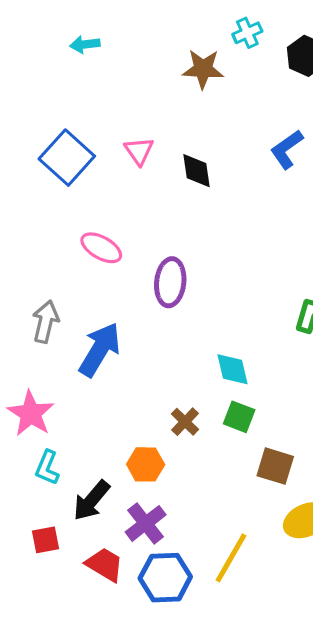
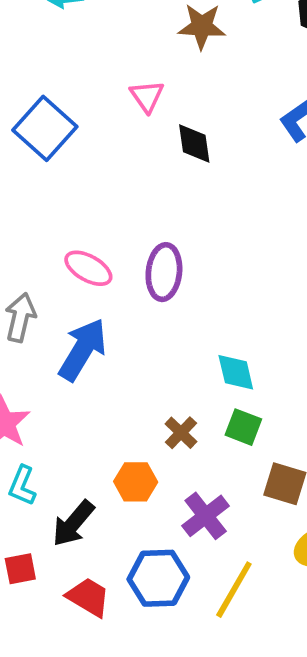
pink triangle: (139, 151) -> (147, 96), moved
pink ellipse: (101, 248) -> (88, 268), moved
purple cross: (146, 523) -> (206, 516), moved
blue hexagon: (165, 578) -> (158, 578), moved

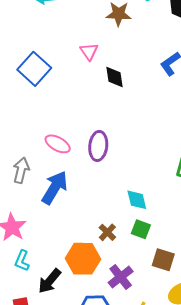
orange hexagon: (136, 482) -> (83, 259), size x1.5

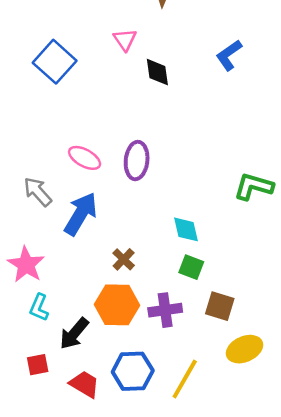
gray arrow: (21, 170) -> (38, 192), turned -55
brown cross: (107, 232) -> (124, 259), moved
purple cross: (121, 277) -> (165, 310), moved, turned 30

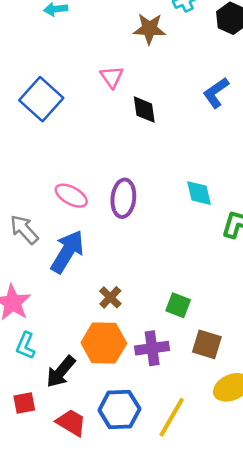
cyan diamond: (186, 229) -> (199, 193), moved

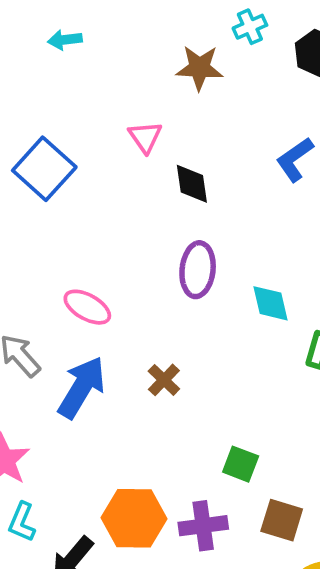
purple ellipse: (123, 198) -> (198, 270), moved
brown cross: (110, 297) -> (164, 380), moved

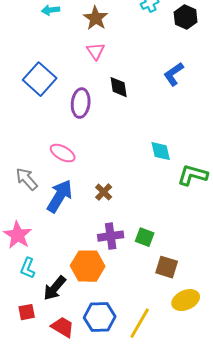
brown star: (199, 68) -> (96, 18), moved, turned 30
pink triangle: (145, 137) -> (96, 51), moved
purple ellipse: (198, 270) -> (81, 103), moved
purple cross: (203, 526) -> (111, 236), moved

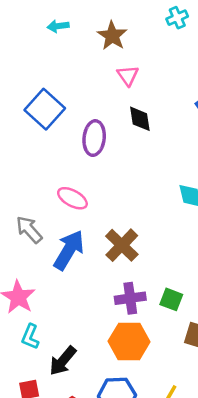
pink triangle: (96, 51) -> (128, 75), moved
brown cross: (104, 192) -> (122, 245), size x1.6
orange hexagon: (88, 266) -> (129, 342), moved

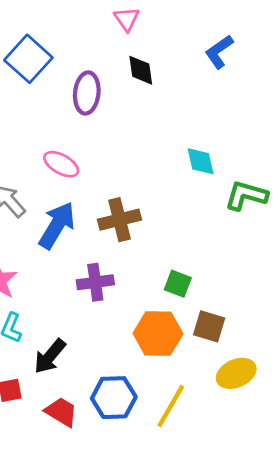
brown cross: (122, 245) -> (119, 220), turned 32
purple cross: (130, 298) -> (95, 282), moved
orange hexagon: (129, 342) -> (158, 334), moved

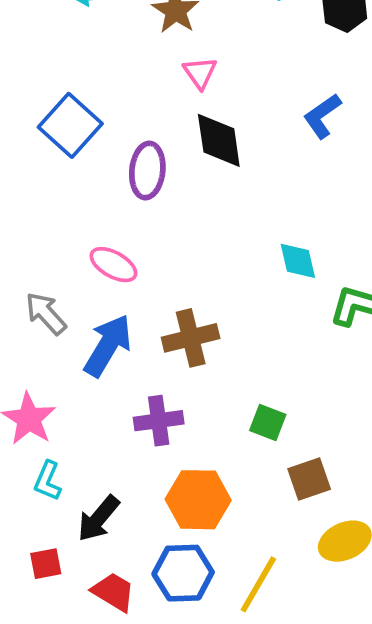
black diamond: (141, 70) -> (219, 140), size x1.4
brown square: (209, 326) -> (309, 479), turned -36
orange hexagon: (158, 334) -> (198, 500), moved

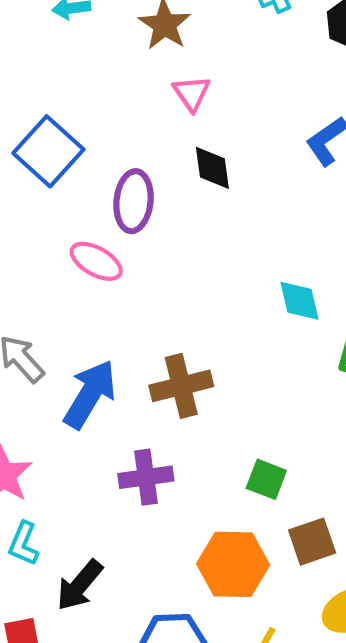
black diamond: (219, 140) -> (212, 168), size x0.7
pink ellipse: (113, 265) -> (96, 261), moved
orange hexagon: (198, 500) -> (233, 564), moved

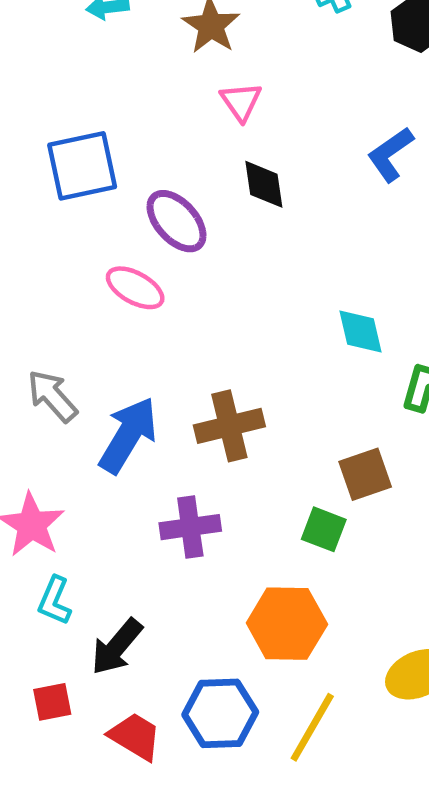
blue square: (48, 151) -> (82, 166), turned 36
purple ellipse: (133, 201) -> (176, 221), turned -48
brown square: (312, 542) -> (365, 474), moved

